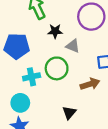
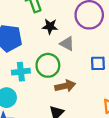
brown arrow: (90, 84) -> (65, 86), moved

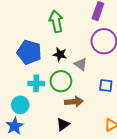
black star: (50, 26) -> (60, 54), moved

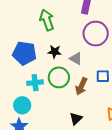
brown arrow: (74, 102) -> (81, 86), moved, turned 126
black triangle: (63, 124) -> (76, 119), moved

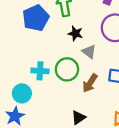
black star: (55, 52) -> (75, 33), moved
blue pentagon: (25, 53) -> (36, 18), moved, turned 30

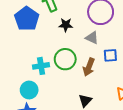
gray triangle: (89, 52) -> (92, 38), moved

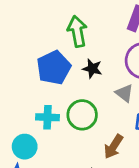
blue pentagon: (27, 19) -> (54, 68), moved
brown arrow: (89, 67) -> (113, 147), moved

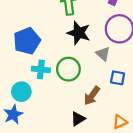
blue pentagon: (54, 68) -> (27, 41), moved
black star: (92, 69) -> (79, 33), size x1.5

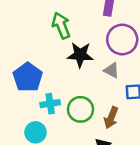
green circle: (68, 69) -> (80, 109), moved

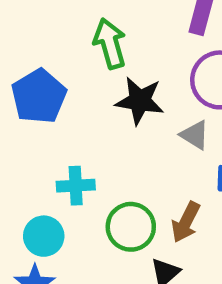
blue pentagon: (28, 77) -> (39, 96), moved
green circle: (80, 109) -> (131, 227), moved

